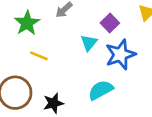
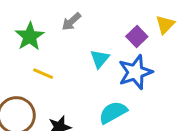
purple square: (110, 23) -> (137, 36), moved

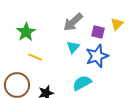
gray arrow: (71, 22) -> (73, 22), moved, size x1.5
purple square: (137, 36) -> (98, 32), turned -32

